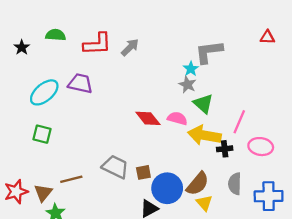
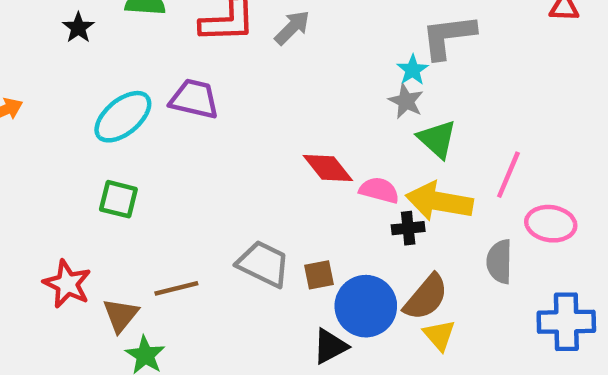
pink semicircle: (177, 118) -> (379, 190), moved
black cross: (225, 149) -> (408, 228), moved
gray semicircle: (235, 184) -> (500, 262), moved
red star: (16, 192) -> (67, 284), moved, turned -30

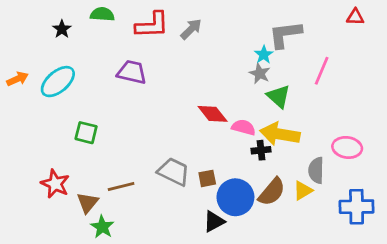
cyan ellipse: (123, 117) -> (58, 82), moved
pink line: (508, 175) -> (322, 71), moved
yellow triangle: (439, 335) -> (303, 191), moved, turned 40

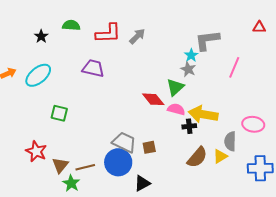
green triangle: (279, 96) -> (175, 87), moved, turned 36
brown line: (121, 187) -> (85, 167), moved
blue circle: (235, 197) -> (118, 162), moved
black triangle: (214, 221) -> (142, 183), moved

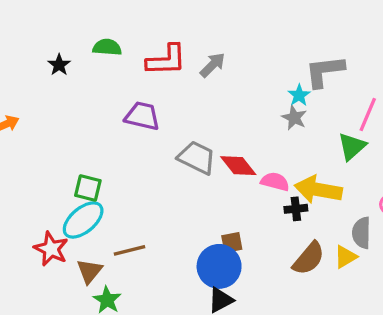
cyan ellipse: (38, 75) -> (83, 220), moved
green triangle: (175, 87) -> (352, 146), moved
gray trapezoid: (124, 142) -> (197, 158), moved
blue circle: (118, 162) -> (219, 266), moved
brown line: (85, 167) -> (129, 250), moved

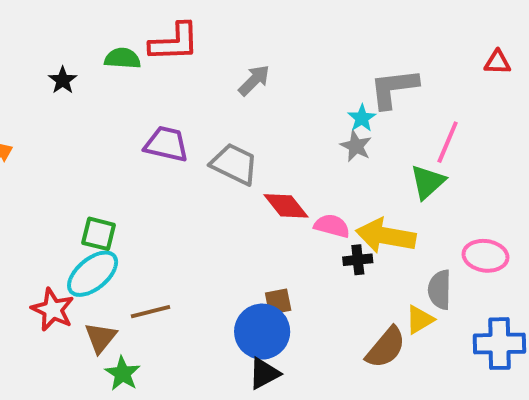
red L-shape: (166, 60) -> (174, 42), moved
gray trapezoid: (197, 158) -> (234, 164), moved
brown semicircle: (309, 258) -> (386, 348), moved

